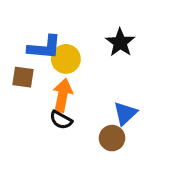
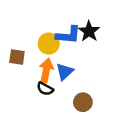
blue L-shape: (44, 47) -> (68, 35), moved
blue triangle: (125, 113) -> (65, 72), moved

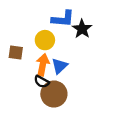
blue L-shape: (68, 35) -> (63, 19), moved
brown circle: (83, 102) -> (54, 94), moved, size x1.5

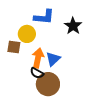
blue L-shape: (63, 19) -> (44, 17), moved
yellow circle: (45, 40) -> (27, 34), moved

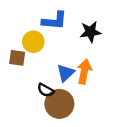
black star: (73, 26) -> (90, 32), turned 30
orange arrow: (38, 58) -> (84, 72), moved

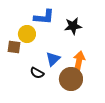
orange arrow: (84, 72) -> (79, 61), moved
brown circle: (59, 104) -> (71, 79), moved

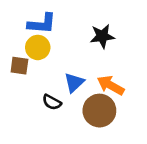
blue L-shape: (44, 17) -> (42, 24), moved
orange arrow: (79, 61) -> (111, 85), turned -72

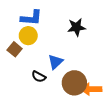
brown square: (19, 66) -> (15, 49), turned 32
orange arrow: (111, 85) -> (91, 89), moved, turned -30

